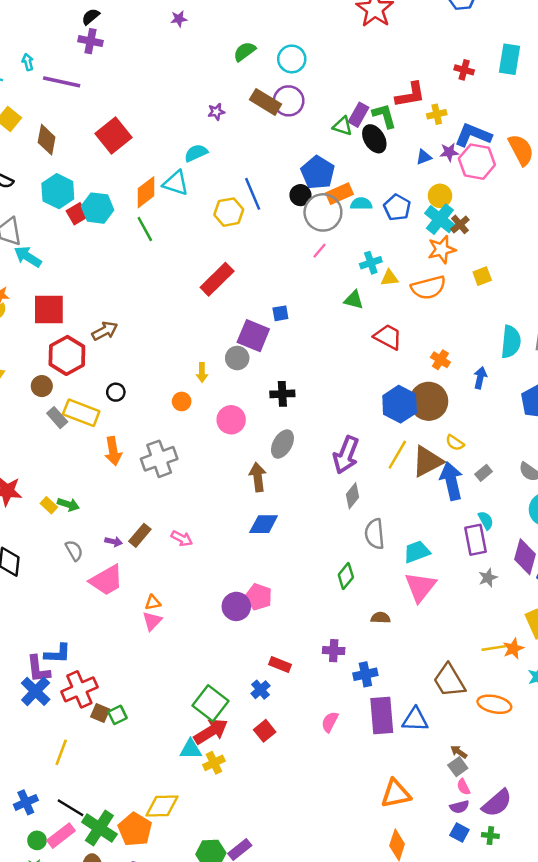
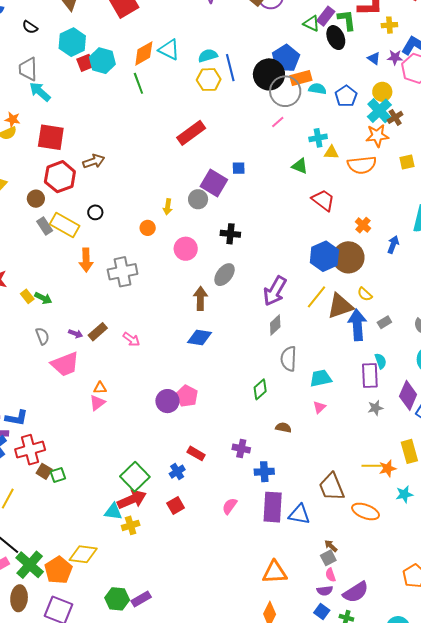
cyan semicircle: (196, 153) -> (208, 56), moved
blue triangle: (424, 157) -> (374, 58), turned 48
black circle: (300, 195) -> (269, 74), size x1.8
pink triangle: (420, 587) -> (319, 407), size x0.5

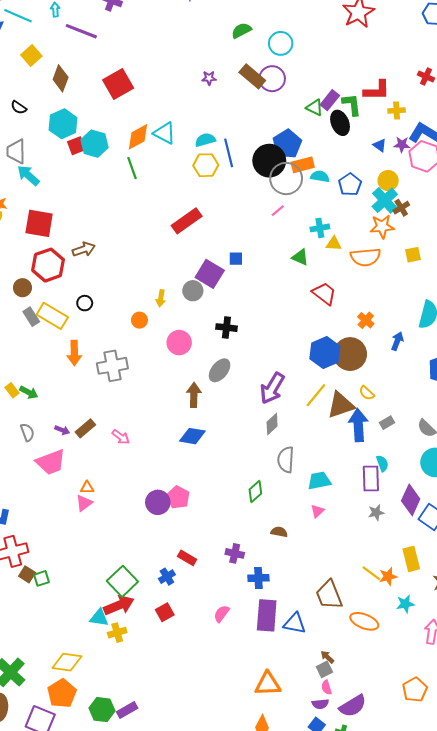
yellow line: (372, 466) -> (371, 573), turned 36
orange pentagon: (58, 570) -> (62, 693), moved

